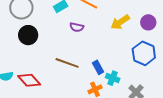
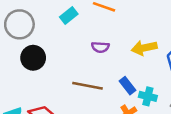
yellow arrow: (120, 22) -> (144, 48), moved, turned 30
purple semicircle: (77, 27) -> (100, 47), moved

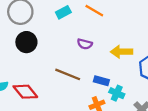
blue rectangle: (127, 86) -> (101, 81), turned -48

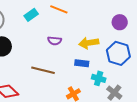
blue rectangle: (101, 81) -> (82, 63), moved
cyan cross: (117, 93) -> (99, 78), moved

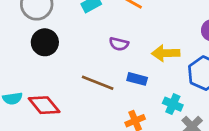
blue rectangle: (82, 63) -> (137, 79), moved

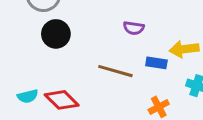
yellow arrow: (166, 53) -> (184, 49), moved

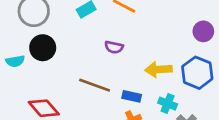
blue rectangle: (156, 63) -> (132, 96), moved
cyan semicircle: (28, 96) -> (15, 61), moved

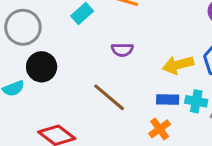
brown line: (95, 85) -> (109, 97), turned 32
blue rectangle: (132, 96) -> (168, 99), moved

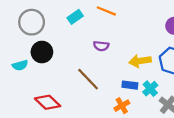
cyan cross: (196, 101) -> (150, 89), turned 32

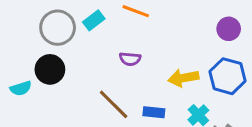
gray circle: (32, 22) -> (58, 28), moved
blue rectangle: (130, 85) -> (154, 112), moved

